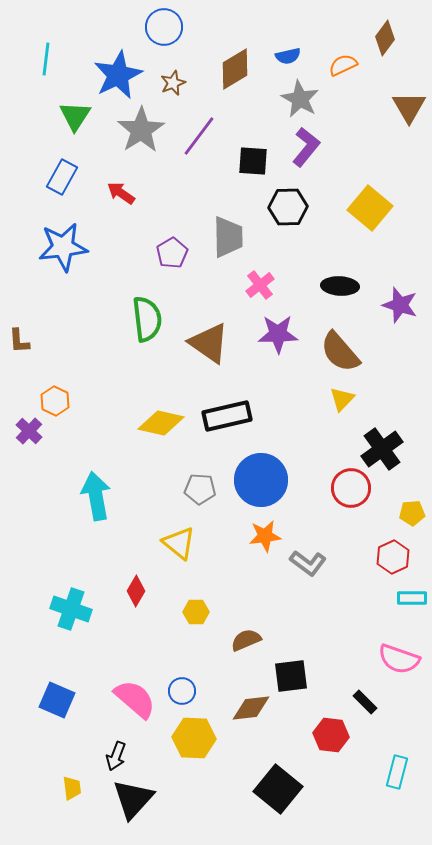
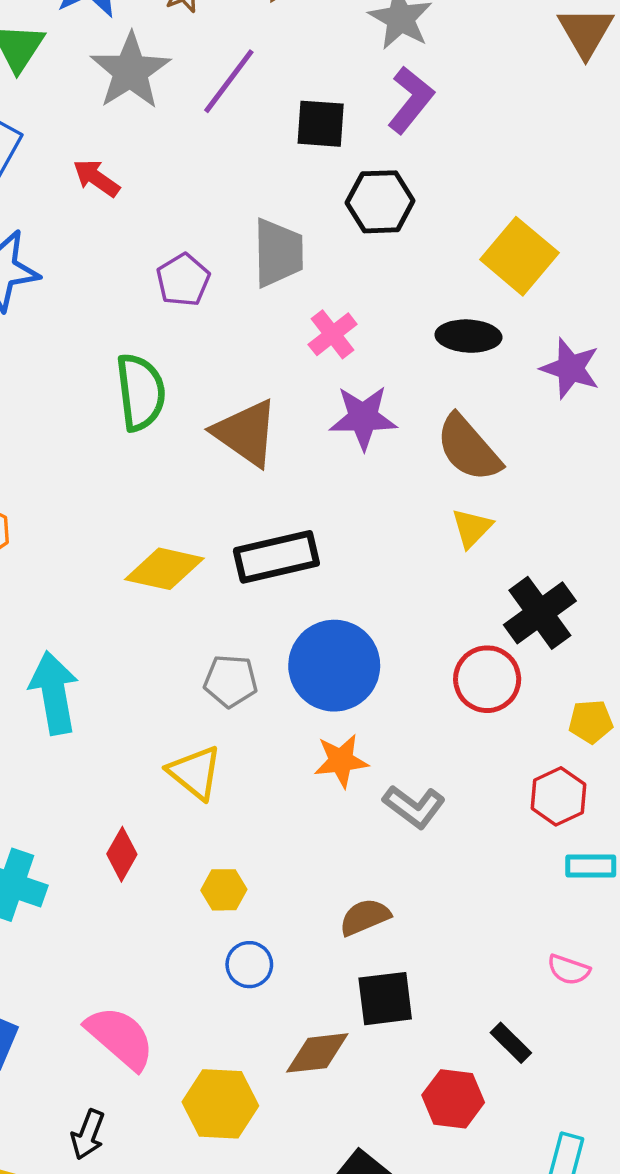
yellow square: (370, 208) -> (519, 256), moved
brown semicircle: (246, 640) -> (365, 917), moved
pink semicircle: (399, 659) -> (569, 970), size x0.6
blue circle: (182, 691) -> (249, 965), moved

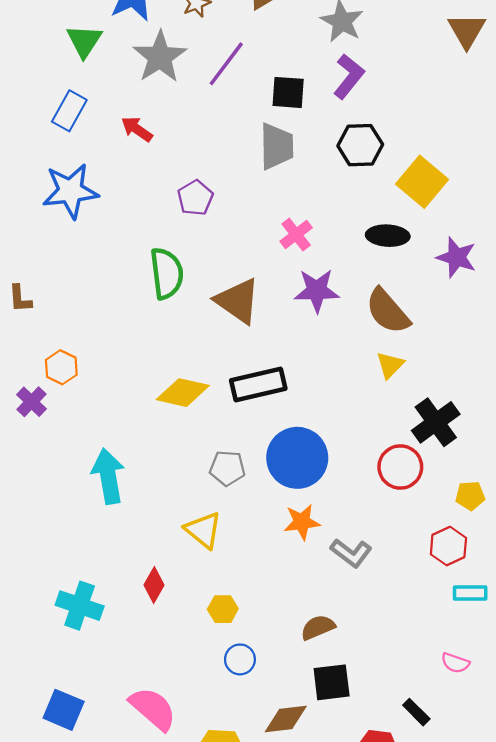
black hexagon: (380, 202) -> (360, 145), moved
gray trapezoid: (278, 253) -> (277, 146), moved

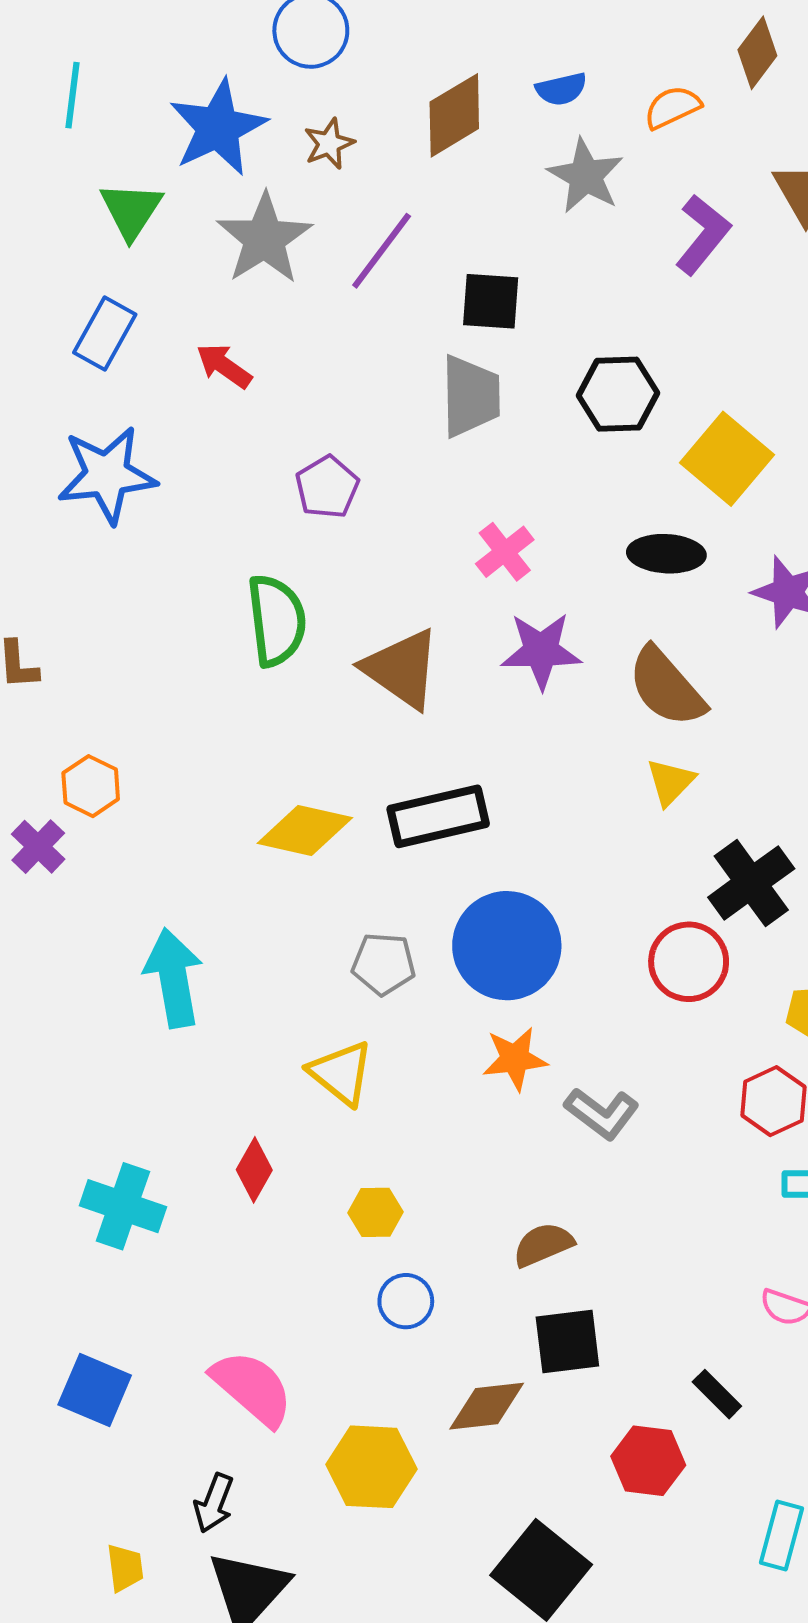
purple L-shape: (349, 76) -> (703, 235), moved

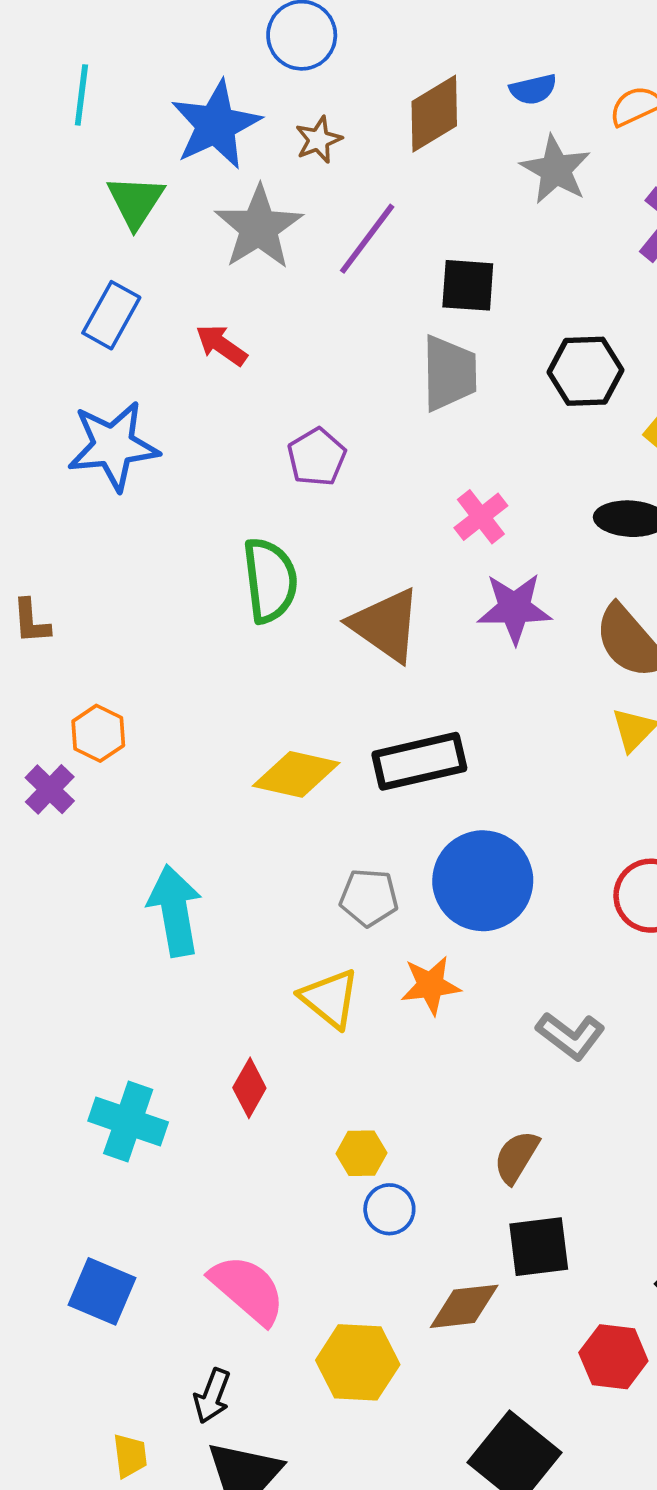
orange star: (515, 1059) -> (431, 985), moved
yellow hexagon: (375, 1212) -> (361, 1153), moved
brown semicircle: (543, 1245) -> (516, 1157), turned -36

